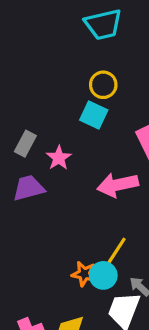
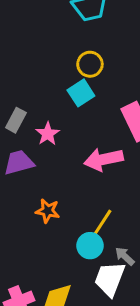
cyan square: (94, 115) -> (81, 93), turned 32
orange star: (84, 274) -> (48, 211), moved

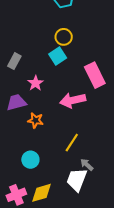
gray rectangle: (16, 120) -> (14, 61), moved
orange star: (48, 211) -> (35, 120), moved
cyan circle: (90, 246) -> (30, 160), moved

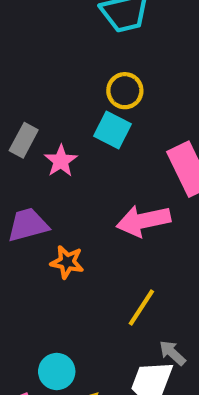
cyan square: (58, 56) -> (112, 130), turned -30
pink star: (35, 83) -> (61, 161), moved
cyan circle: (30, 160) -> (57, 371), moved

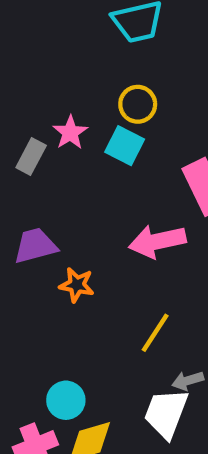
pink star: (61, 161) -> (70, 133), moved
gray arrow: (172, 353) -> (188, 381), turned -60

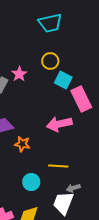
cyan square: (125, 146) -> (63, 80), moved
yellow line: (155, 333) -> (58, 166), turned 60
cyan circle: (66, 400) -> (31, 182), moved

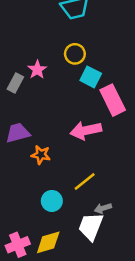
yellow line: (58, 166) -> (85, 182), turned -42

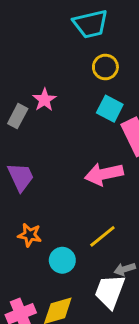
yellow circle: (75, 54) -> (105, 67), moved
purple trapezoid: (18, 133) -> (21, 177), turned 80
orange star: (41, 155) -> (30, 235), moved

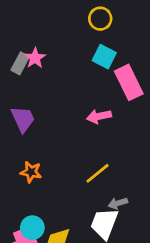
pink star: (44, 100) -> (35, 58), moved
pink arrow: (104, 174) -> (99, 116), size x0.7
cyan circle: (62, 260) -> (32, 228), moved

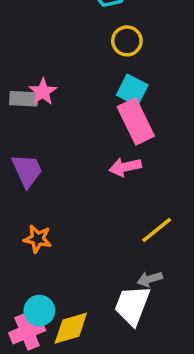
gray rectangle: (20, 63) -> (24, 99), turned 65
pink rectangle: (129, 82) -> (136, 121), moved
yellow line: (98, 173) -> (157, 230), moved

